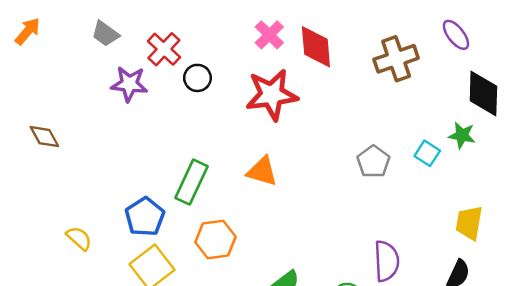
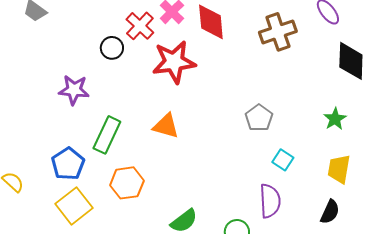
red cross: (164, 49) -> (140, 26), moved
purple star: (129, 84) -> (74, 90), moved
green star: (462, 135) -> (335, 119), moved, turned 30
cyan square: (427, 153) -> (283, 160), moved

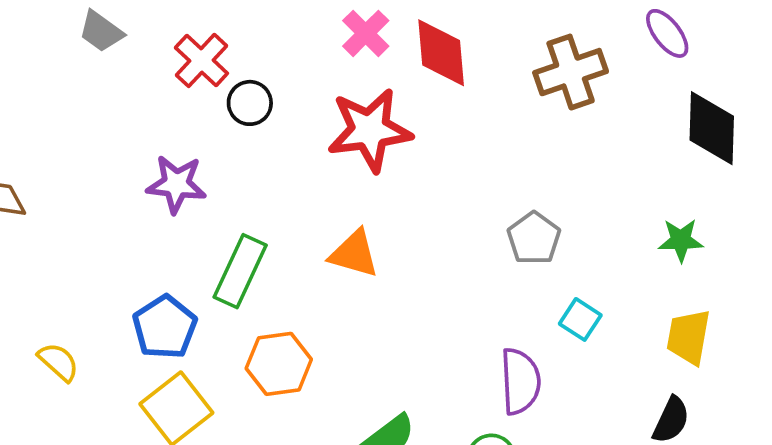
red cross: (140, 26) -> (201, 60), moved
green star: (335, 119) -> (681, 240), turned 30
purple semicircle: (270, 201) -> (520, 381), moved

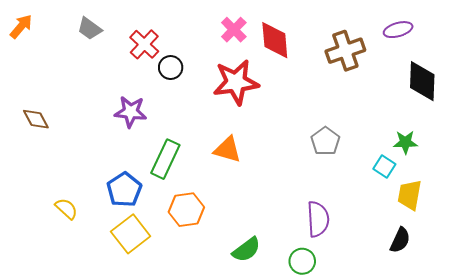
purple ellipse: (667, 33) -> (398, 30), turned -68
cyan square: (580, 319) -> (384, 166), moved

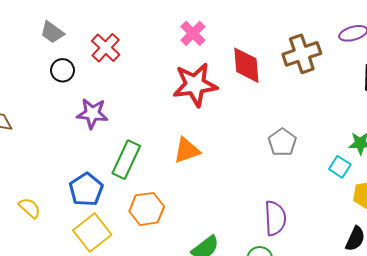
red diamond: (275, 40) -> (246, 65), moved
black circle: (171, 67) -> (62, 70), moved
orange triangle: (227, 150) -> (187, 150), turned -36

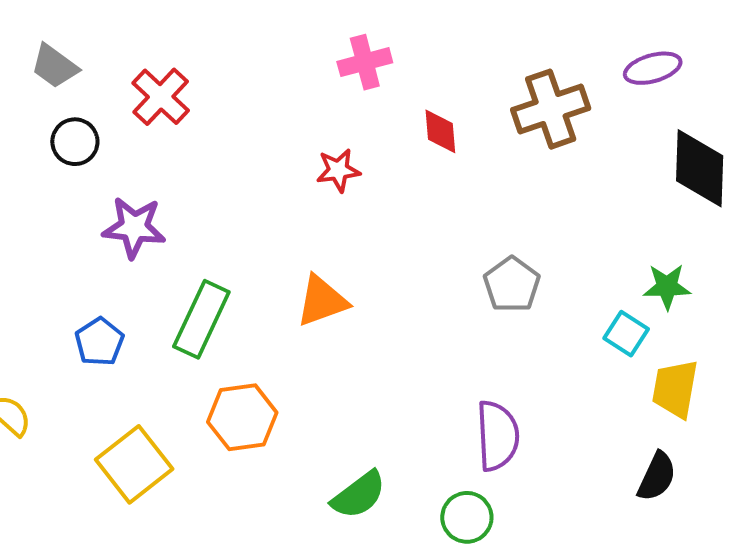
pink cross: (193, 33) -> (365, 62), moved, turned 30
red diamond: (246, 65) -> (440, 131), size x0.6
red star: (195, 85) -> (338, 170), size x0.5
blue pentagon: (86, 189) -> (99, 342), moved, size x0.7

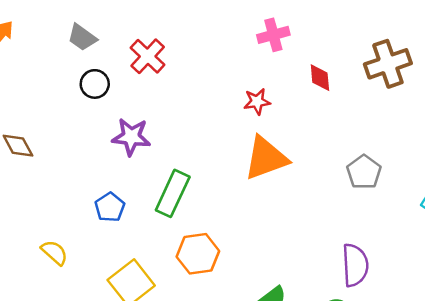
orange triangle: (322, 301) -> (266, 158), moved, size x1.4

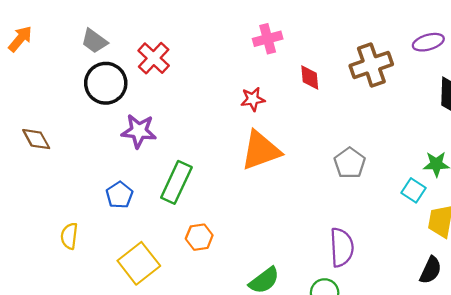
black circle: (95, 84) -> (106, 83), size x1.6
yellow semicircle: (54, 253) -> (69, 236), turned -125
orange hexagon: (198, 254) -> (199, 237), size x0.7

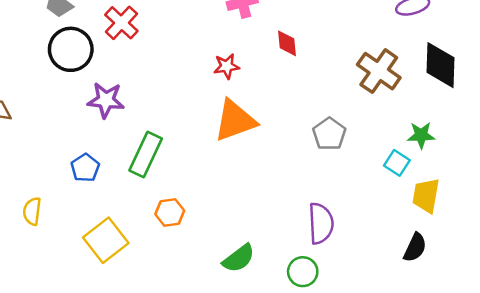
brown cross: (371, 65) -> (379, 71), moved, turned -36

